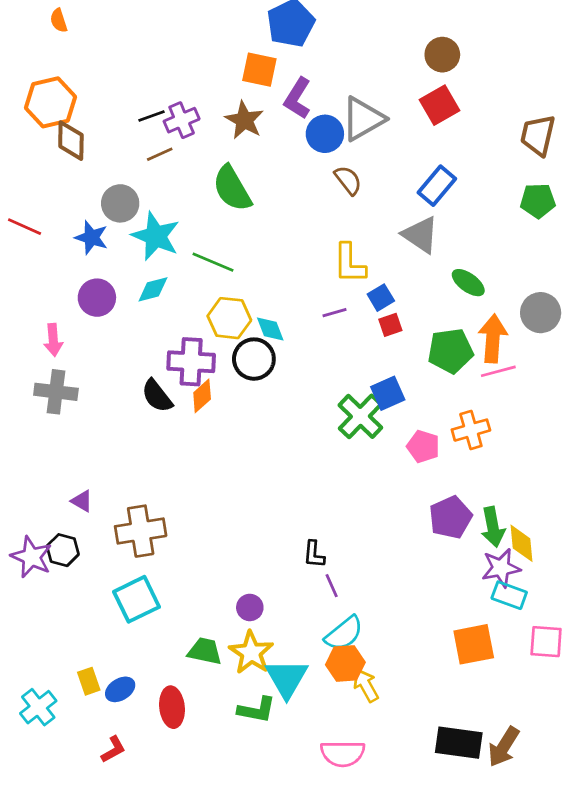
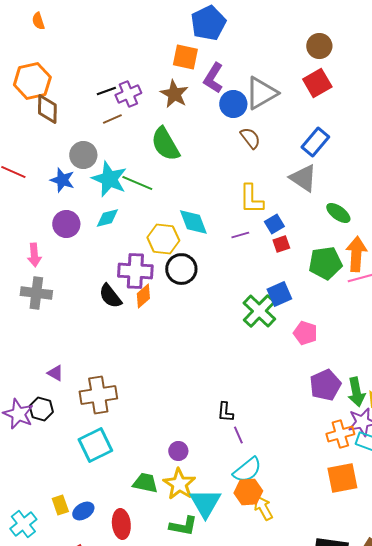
green line: (213, 262) -> (137, 183), moved
cyan diamond: (270, 329) -> (193, 222), moved, size x1.4
orange cross: (471, 430) -> (340, 434), moved

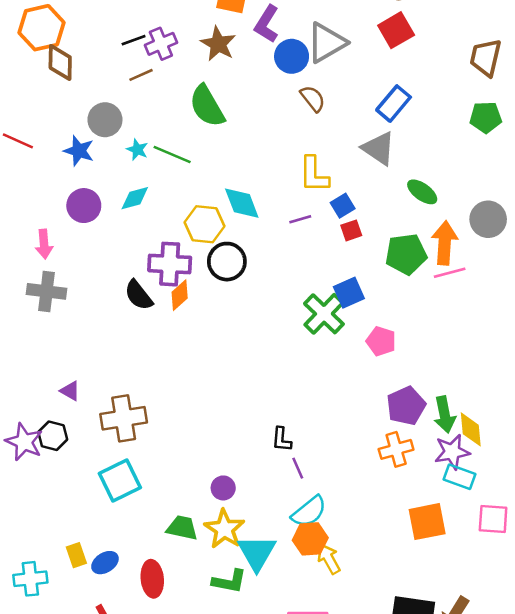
cyan star: (109, 179) -> (137, 150), size x0.5
orange cross: (340, 434) -> (396, 449), moved
cyan cross: (23, 524) -> (30, 579), turned 32

